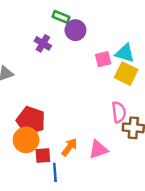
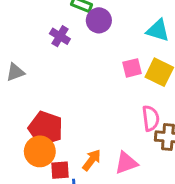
cyan triangle: (125, 53) -> (158, 30), moved
pink square: (103, 59) -> (132, 68), moved

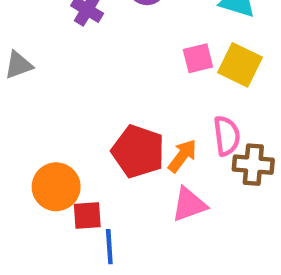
red pentagon: (46, 128) -> (138, 151), moved
orange arrow: (92, 160) -> (182, 156), moved

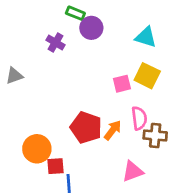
pink square: (198, 58) -> (122, 84), moved
pink triangle: (189, 204) -> (133, 171), moved

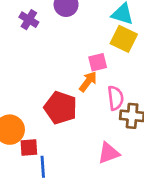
yellow square: (147, 76) -> (124, 39), moved
orange arrow: (113, 130) -> (88, 81), moved

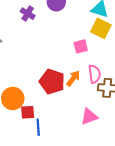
orange arrow: (88, 81) -> (73, 78), moved

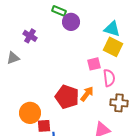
purple cross: (28, 14) -> (30, 36), moved
pink semicircle: (94, 74) -> (109, 78), moved

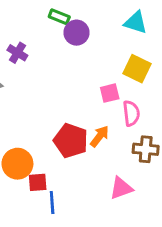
cyan triangle: (112, 29) -> (136, 23), moved

